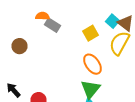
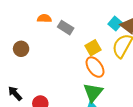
gray rectangle: (52, 25) -> (66, 28), moved
yellow square: (90, 33) -> (93, 48), moved

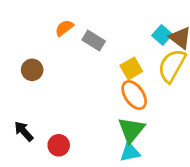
orange semicircle: (44, 18) -> (64, 28), turned -40

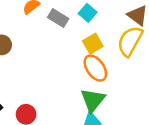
cyan square: (162, 35) -> (88, 13), moved

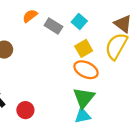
orange ellipse: (95, 68) -> (86, 70), turned -30

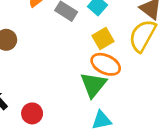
green triangle: (84, 98) -> (93, 85), moved

